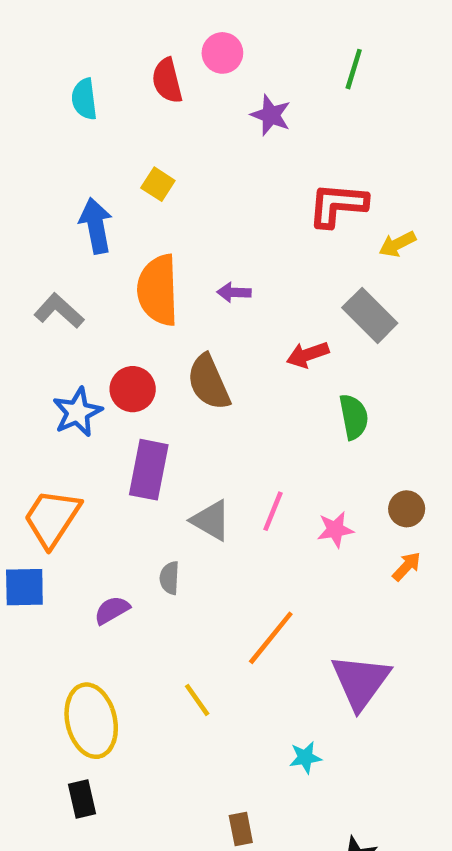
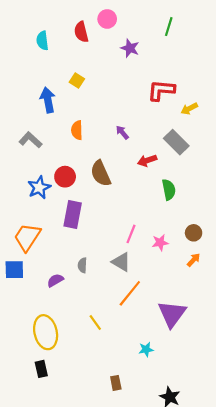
orange semicircle: (158, 290) -> (77, 130), size x0.6
purple arrow: (234, 292) -> (122, 132), moved, turned 48
gray triangle: (211, 520) -> (121, 262), moved

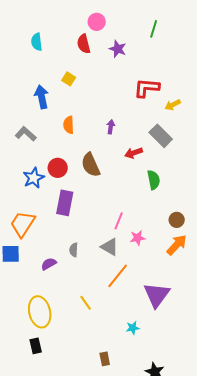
red semicircle: (81, 32) -> (84, 44), moved
purple arrow: (122, 132) -> (111, 127), turned 48
pink star: (160, 243) -> (138, 238), moved
orange arrow: (194, 260) -> (177, 245), size x1.6

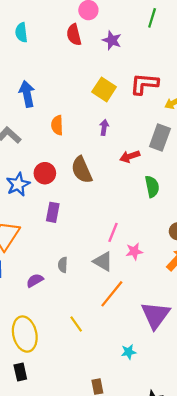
yellow square: (69, 79) -> (104, 89), moved, size x1.5
gray rectangle: (161, 136) -> (160, 137), turned 65
purple rectangle: (65, 203) -> (53, 212), size x0.7

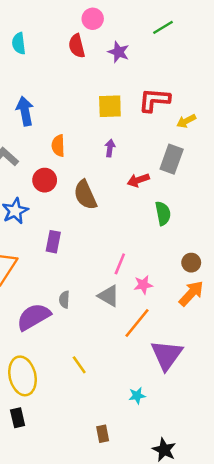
green line: (152, 18) -> (163, 27), turned 42
yellow square: (104, 89) -> (110, 106), turned -35
red circle: (45, 173) -> (45, 180), moved
purple semicircle: (35, 280) -> (34, 317), size x1.8
orange line: (112, 294) -> (137, 323), moved

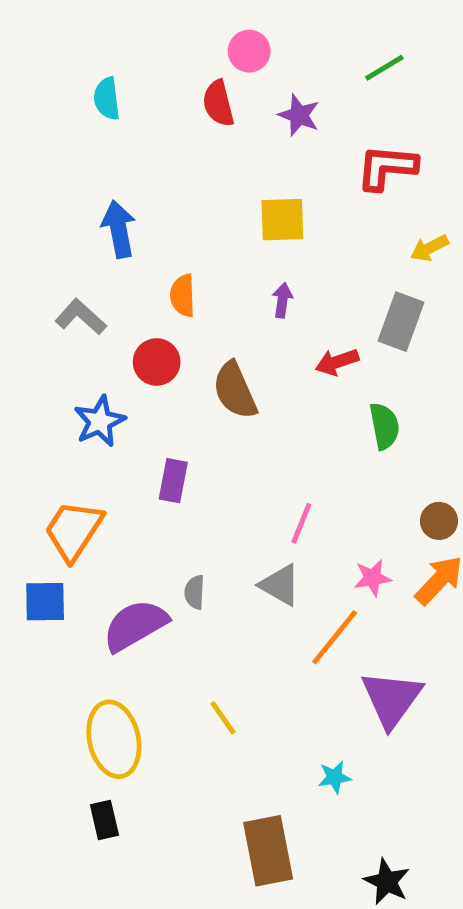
red L-shape: (154, 100) -> (387, 167), moved
pink star: (143, 285) -> (373, 578), moved
brown rectangle: (103, 434) -> (268, 851), size x2.0

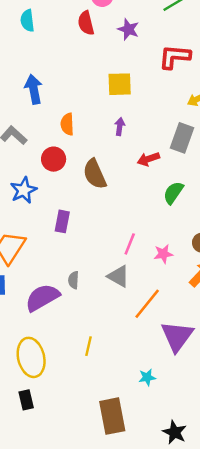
green semicircle: (384, 426) -> (173, 193), turned -135
pink star: (373, 578) -> (163, 254), moved
yellow line: (223, 718) -> (88, 346), turned 48

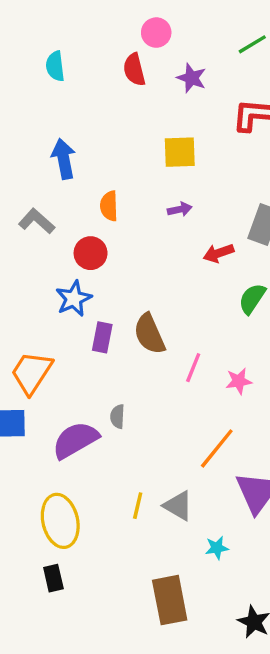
purple arrow: (120, 127) -> (180, 209), turned 70
brown semicircle: (95, 174) -> (149, 334), moved
blue star: (24, 190) -> (74, 299), moved
gray triangle: (118, 276) -> (178, 506), moved

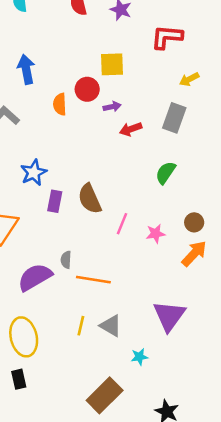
red circle: (91, 253) -> (87, 89), moved
red arrow: (218, 253) -> (131, 129), moved
orange line: (217, 448) -> (93, 280), moved, turned 60
brown rectangle: (170, 600) -> (105, 395), turned 56

